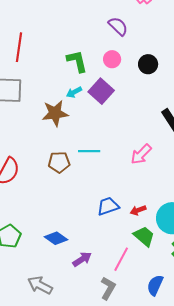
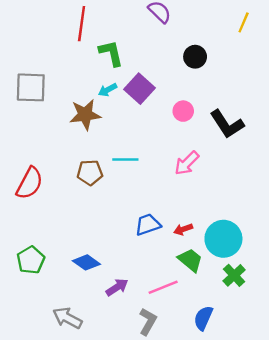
red line: (19, 47) -> (82, 24), moved
pink circle: (112, 59) -> (183, 111), moved
pink line: (121, 259) -> (163, 287), turned 40

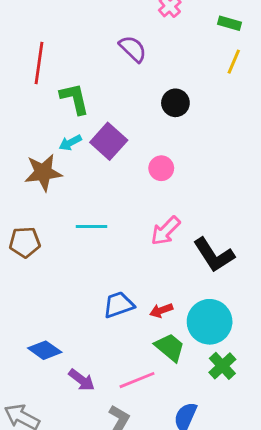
black L-shape: (227, 124) -> (214, 255), moved
brown pentagon: (90, 173) -> (25, 242), moved
purple arrow: (117, 287) -> (82, 380), turned 70

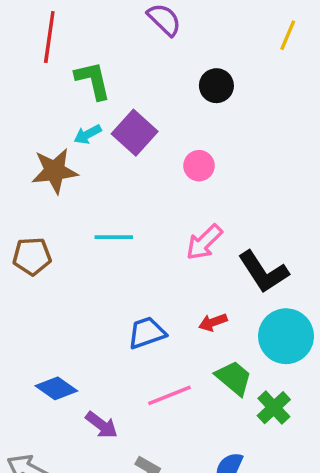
red arrow: (161, 310) -> (213, 322), moved
cyan circle: (210, 322) -> (286, 336), moved
green trapezoid: (170, 347) -> (234, 378), moved
pink line: (137, 380) -> (169, 395), moved

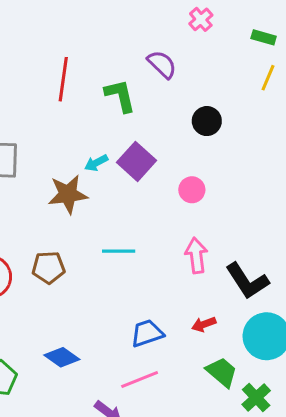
green L-shape: (93, 80) -> (120, 96), moved
pink arrow: (204, 242) -> (196, 256), turned 128
blue diamond: (56, 388) -> (62, 357), moved
pink line: (169, 395) -> (140, 380), moved

